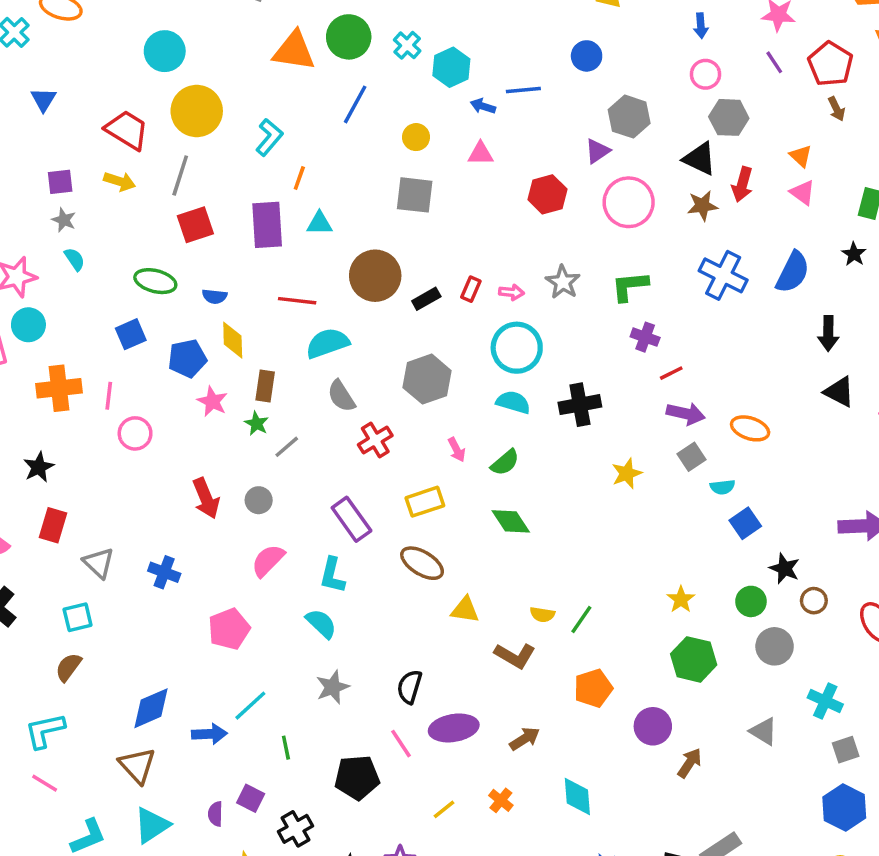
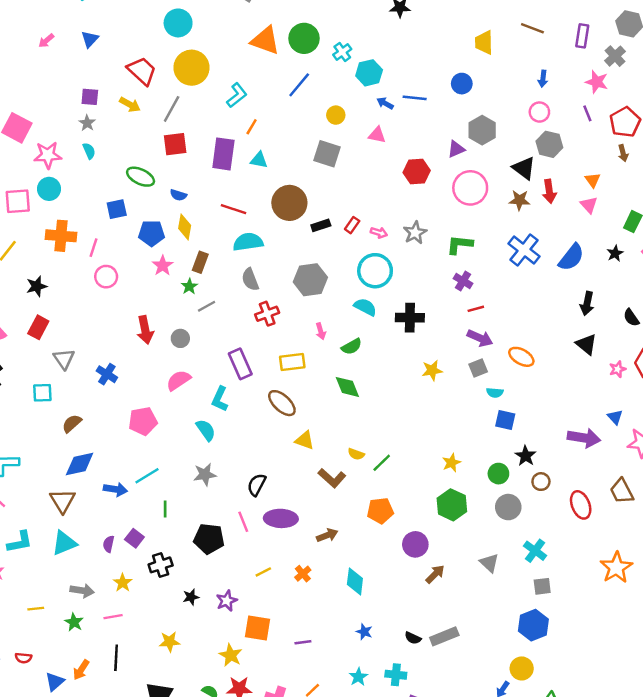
red arrow: (742, 184) -> (549, 191), turned -35
blue square: (745, 523) -> (505, 420), turned 36
brown semicircle: (68, 667) -> (72, 423), moved

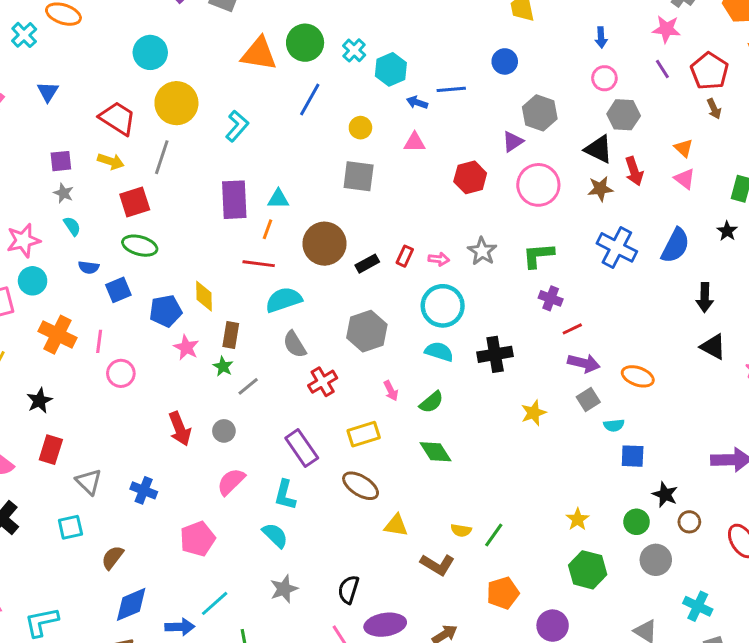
orange line: (252, 127) -> (268, 229), moved
red square: (175, 144) -> (135, 202), moved
blue semicircle: (178, 195) -> (89, 267), moved
orange cross: (61, 236) -> (57, 335), turned 32

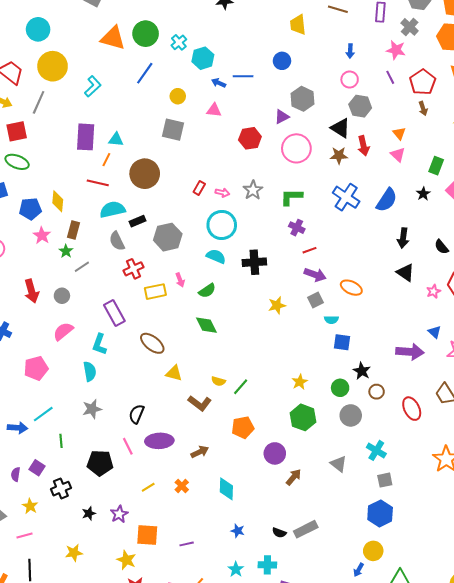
black rectangle: (367, 264) -> (138, 221), moved
yellow rectangle: (364, 434) -> (155, 292), moved
cyan semicircle: (275, 535) -> (90, 371), turned 30

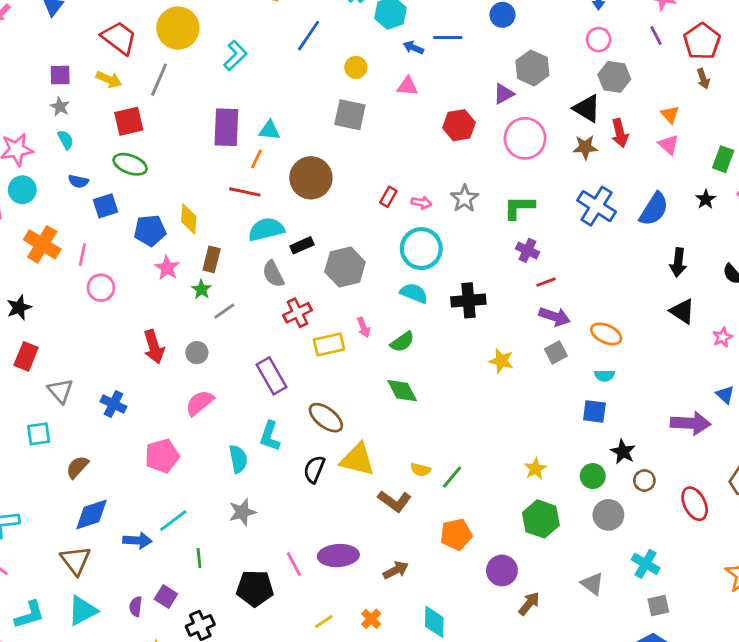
yellow star: (277, 305) -> (501, 361), turned 30
cyan semicircle: (331, 320) -> (605, 376), moved
cyan L-shape: (99, 344) -> (270, 436), moved
yellow triangle: (174, 373) -> (357, 459), size x1.5
black semicircle: (137, 414) -> (314, 469), moved

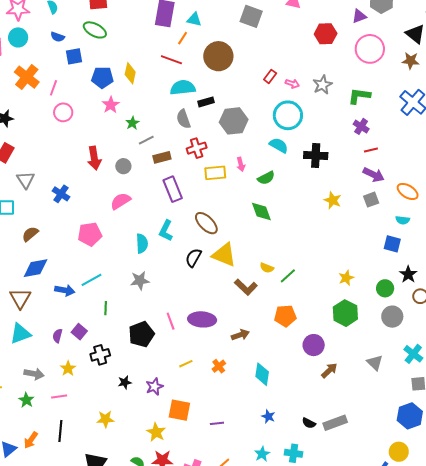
brown rectangle: (212, 259) -> (162, 157), moved, turned 54
black pentagon: (255, 588) -> (141, 334), turned -30

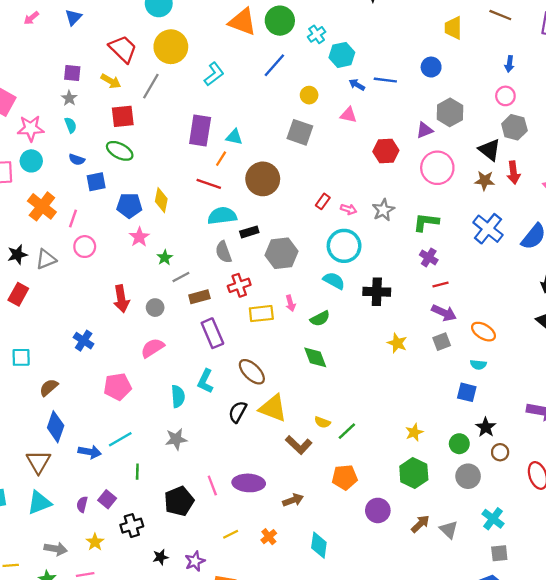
gray triangle: (26, 180) -> (46, 259), moved, turned 42
blue diamond: (36, 268) -> (56, 427), turned -60
brown arrow: (329, 370) -> (420, 524), moved

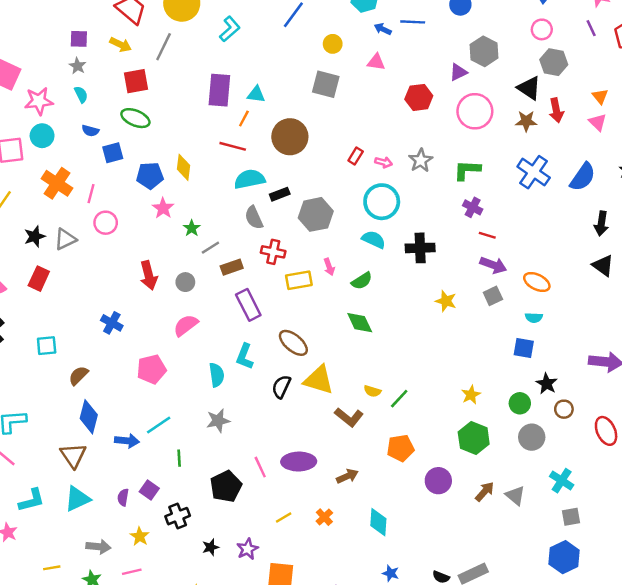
red line: (440, 284) -> (487, 235), turned 35
red cross: (239, 285) -> (273, 252), turned 35

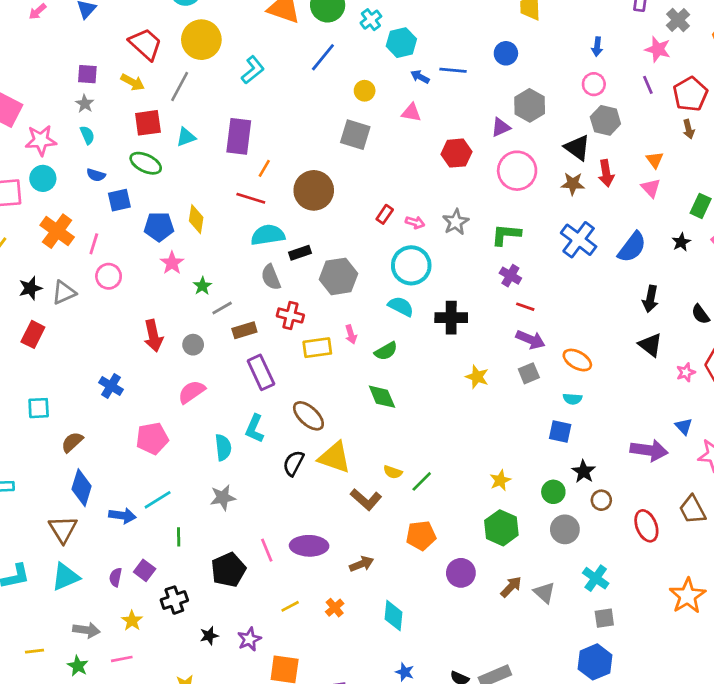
cyan triangle: (256, 94) -> (186, 137), moved, turned -30

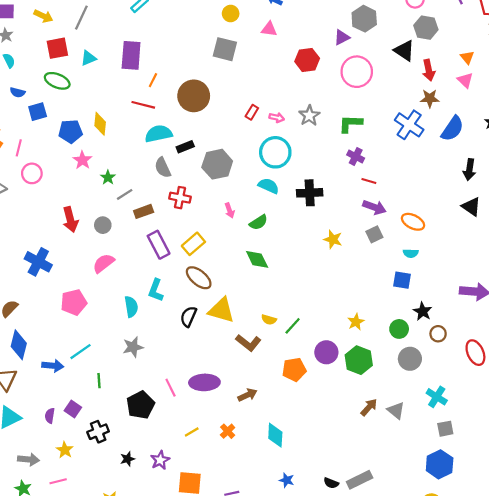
brown star: (573, 184) -> (430, 98), moved
yellow rectangle: (317, 348) -> (193, 244), moved, turned -30
blue cross: (111, 386) -> (38, 262), size x1.4
purple circle: (461, 573) -> (326, 352), moved

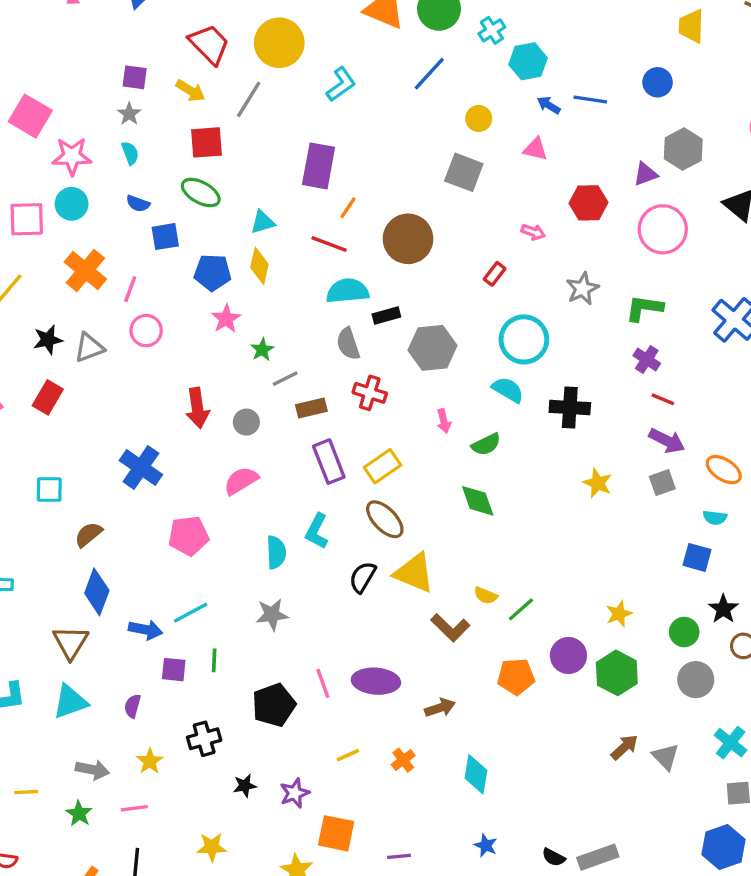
cyan triangle: (89, 58) -> (263, 222), moved
pink arrow: (277, 118) -> (533, 232), moved
purple square: (73, 409) -> (174, 670), moved, turned -35

